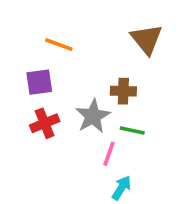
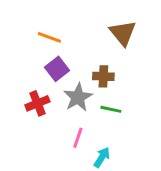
purple square: (39, 82) -> (57, 69), moved, turned -30
pink line: (109, 154) -> (78, 138), moved

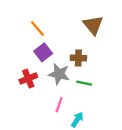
orange line: (49, 37) -> (37, 28), turned 30
gray star: (78, 97) -> (59, 74), turned -30

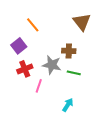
purple square: (43, 52) -> (19, 46), moved
pink line: (59, 105) -> (39, 86), moved

